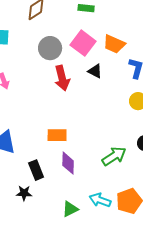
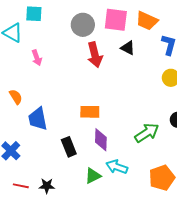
pink square: (83, 43) -> (116, 20), turned -30
black star: (24, 193) -> (47, 186), moved
cyan arrow: (100, 200) -> (117, 167), moved
green triangle: (70, 209) -> (93, 176), moved

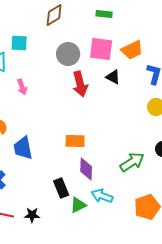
orange trapezoid: (147, 21) -> (132, 50), turned -50
black rectangle: (69, 147) -> (61, 188), moved

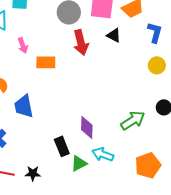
orange rectangle: (75, 141) -> (46, 62), moved

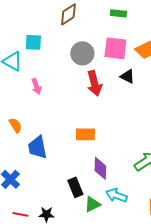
orange rectangle: (46, 62) -> (85, 134), moved

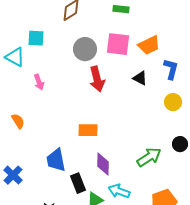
black triangle: (127, 76) -> (140, 78), moved
blue trapezoid: (37, 147) -> (56, 160), moved

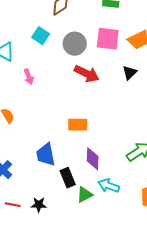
cyan square: (36, 38) -> (41, 36), moved, turned 30
black triangle: (140, 78) -> (130, 73), turned 49
red arrow: (97, 79) -> (87, 74), turned -50

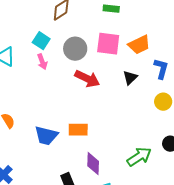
pink arrow: (29, 77) -> (42, 62), moved
blue trapezoid: (46, 155) -> (46, 136), moved, turned -65

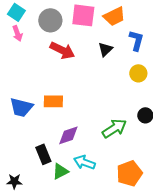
purple diamond: (93, 164) -> (68, 135), turned 70

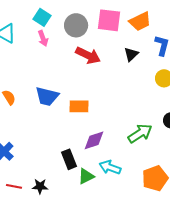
blue trapezoid: (21, 107) -> (47, 96), moved

